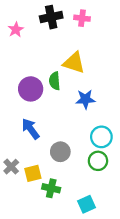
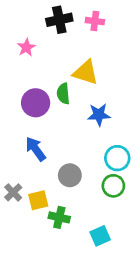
pink star: (16, 30) -> (26, 47), moved

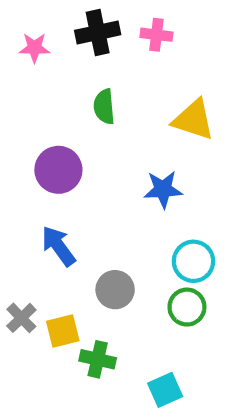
pink star: (26, 47) -> (34, 48), moved, turned 30
yellow triangle: (86, 72) -> (193, 120), moved
green semicircle: (63, 94) -> (104, 107), moved

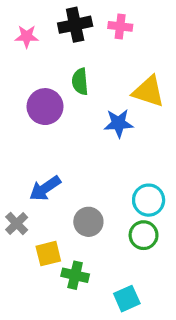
purple circle: (58, 170) -> (45, 107), moved
blue star: (163, 189) -> (118, 123), moved
blue arrow: (58, 246) -> (45, 188), turned -88
gray cross: (21, 318) -> (17, 223), moved

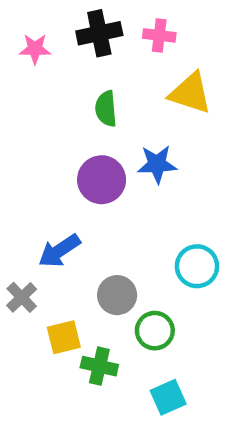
yellow triangle: (149, 92) -> (190, 93), moved
purple circle: (45, 107) -> (102, 180), moved
green circle: (144, 235) -> (155, 331), moved

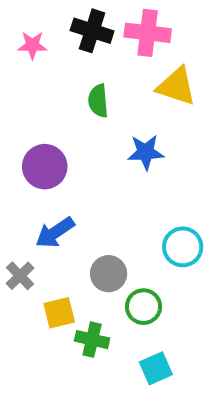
black cross: (99, 33) -> (92, 31), turned 30
pink cross: (159, 35) -> (148, 33), size x1.5
purple circle: (102, 180) -> (45, 167), moved

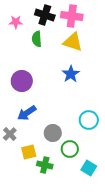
yellow triangle: (176, 86) -> (73, 42), moved
green semicircle: (98, 101) -> (37, 39), moved
blue star: (146, 152) -> (71, 74), turned -30
cyan square: (156, 368) -> (89, 168), moved, turned -35

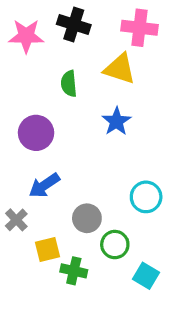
pink cross: (72, 16) -> (139, 28), moved
pink star: (16, 22) -> (26, 36), size x1.5
green semicircle: (37, 39) -> (69, 84), moved

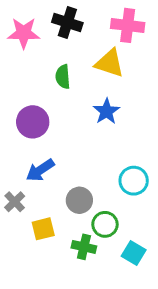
green cross: (74, 271) -> (84, 247), moved

